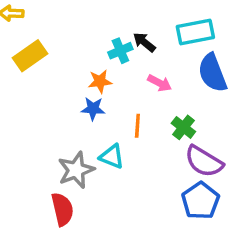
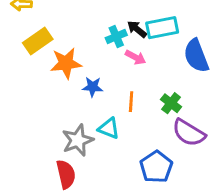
cyan rectangle: (195, 32) -> (162, 28), moved
orange star: (100, 81) -> (66, 63), moved, size x1.5
pink arrow: (160, 83) -> (135, 57), moved
blue pentagon: (201, 201) -> (156, 167), moved

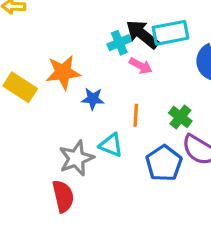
black arrow: (137, 29) -> (142, 34), size x1.5
yellow rectangle: (38, 41) -> (20, 87), moved, turned 68
blue pentagon: (156, 167) -> (164, 163), moved

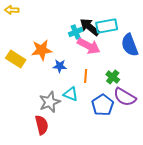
pink arrow: (141, 66) -> (89, 46), size x1.6

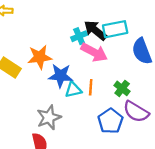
blue star: (60, 66) -> (60, 76), size x1.5
cyan triangle: (71, 94) -> (73, 90), moved, turned -35

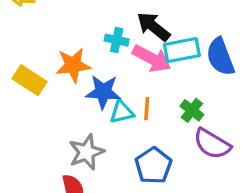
cyan rectangle: (115, 29) -> (182, 50), moved
cyan cross: (79, 36) -> (117, 40), moved, turned 35
blue pentagon: (110, 121) -> (153, 166), moved

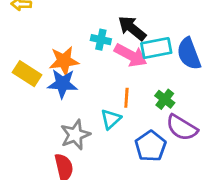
blue star: (103, 92) -> (62, 84), moved
cyan triangle: (122, 112) -> (111, 119), moved, turned -30
blue pentagon: (153, 166) -> (151, 146), moved

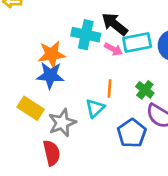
cyan cross: (101, 40) -> (86, 35), size x1.5
pink arrow: (131, 55) -> (113, 49), size x0.6
yellow rectangle: (27, 74) -> (31, 108), moved

